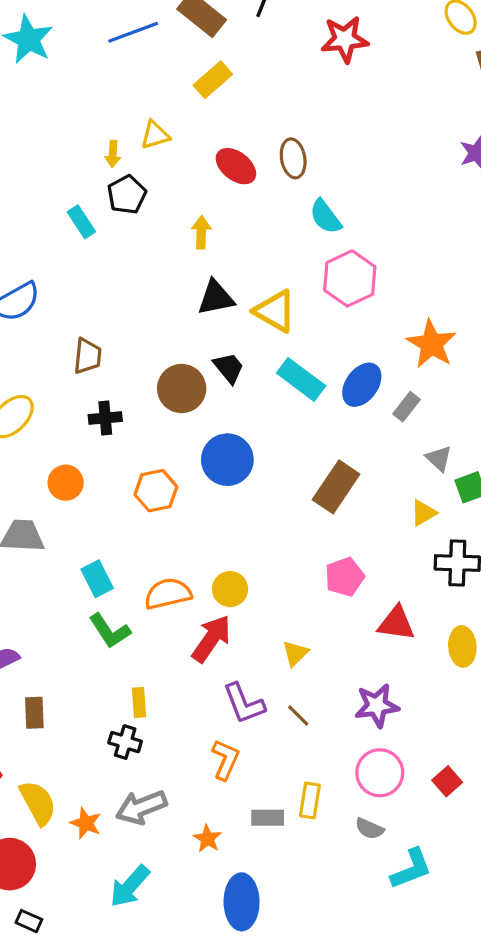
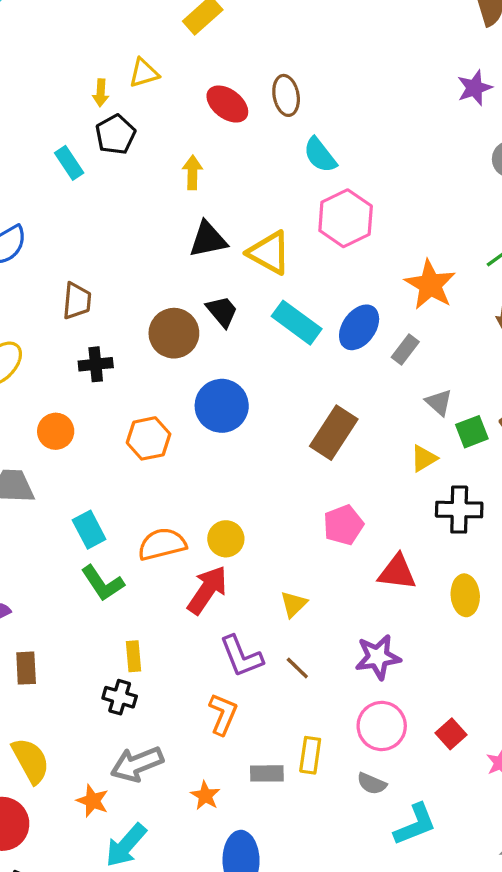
orange star: (86, 823) -> (93, 801), moved

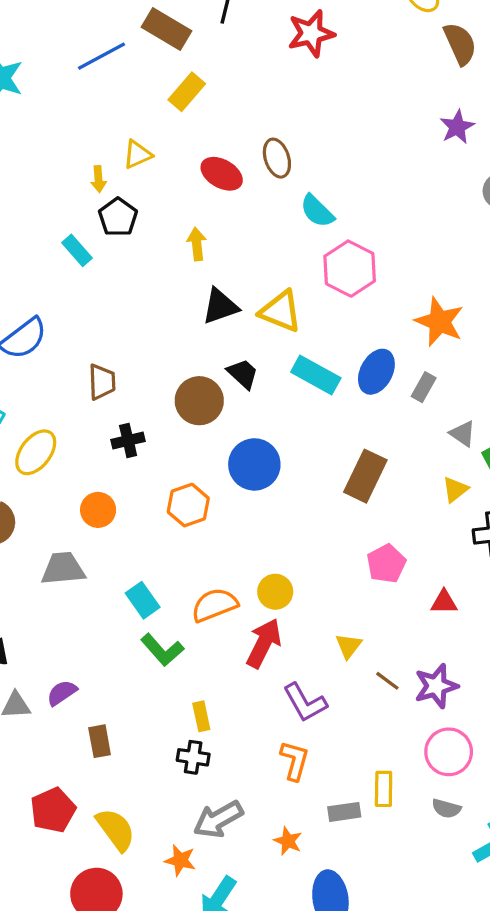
red triangle: (397, 572) -> (444, 602), size x0.7
brown line: (297, 668) -> (387, 681), moved

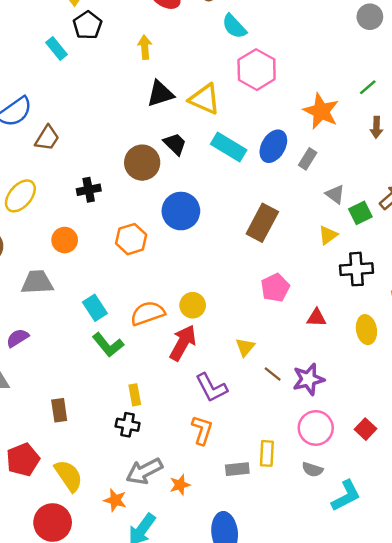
brown trapezoid: (102, 382) -> (47, 138), moved, turned 32
purple semicircle: (62, 693) -> (17, 338), moved
orange star: (288, 841) -> (180, 485), moved, turned 30

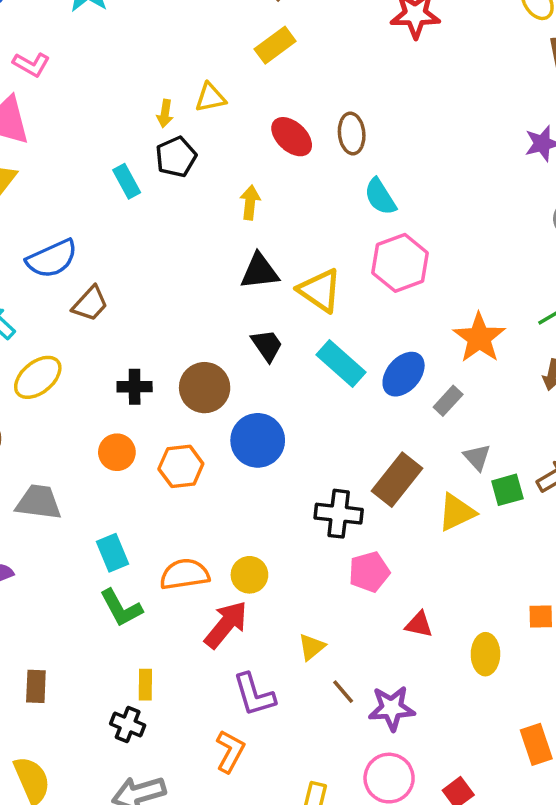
brown circle: (142, 163) -> (205, 388), moved
brown rectangle: (262, 223) -> (397, 480), moved
yellow triangle: (328, 235) -> (457, 512), size x1.4
orange circle: (65, 240) -> (117, 452), moved
black cross: (356, 269) -> (339, 514), moved

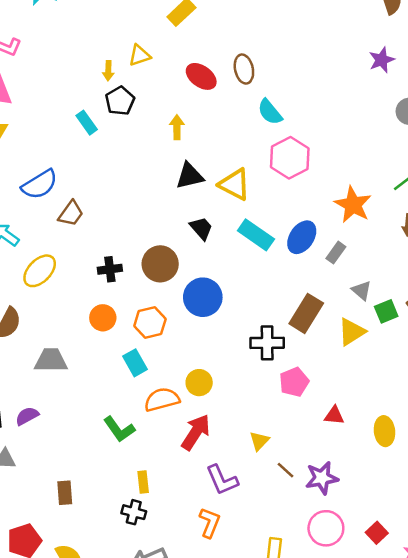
cyan rectangle: (112, 553) -> (135, 363), moved
yellow circle: (249, 575) -> (199, 383), moved

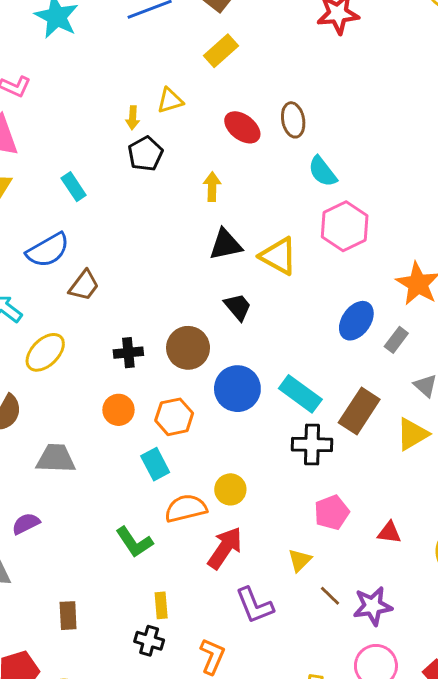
cyan rectangle: (87, 123) -> (74, 187), moved
cyan rectangle: (256, 235) -> (300, 394), moved
pink pentagon: (294, 382) -> (332, 513), moved
orange L-shape: (210, 523) -> (212, 656), moved

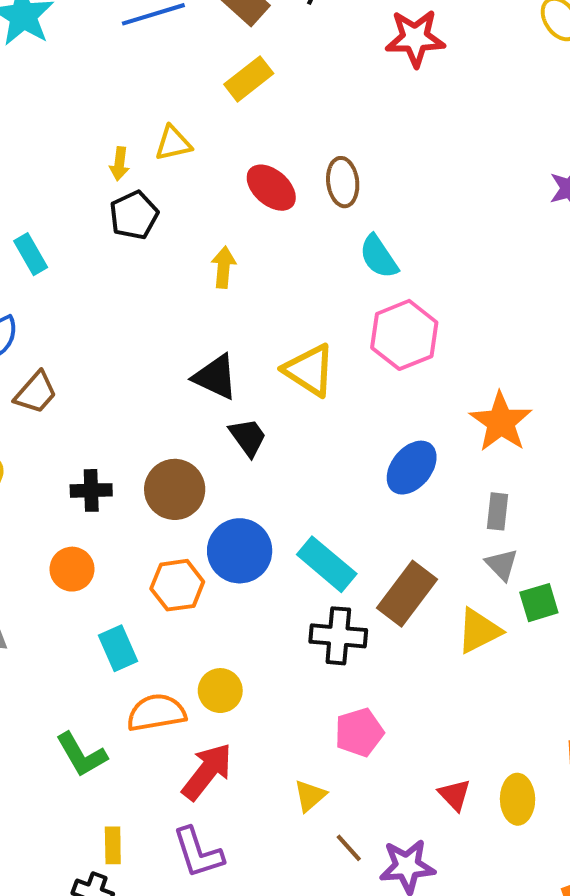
black triangle: (226, 245) -> (215, 377), moved, turned 33
gray rectangle: (396, 340) -> (498, 511), moved, turned -35
orange hexagon: (174, 417) -> (177, 585), moved
red triangle: (389, 533) -> (455, 795), moved, turned 35
purple L-shape: (254, 605) -> (198, 853), moved

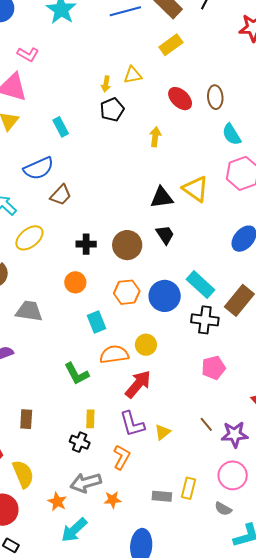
black triangle: (215, 377) -> (162, 197), moved, turned -35
black trapezoid: (248, 437) -> (165, 235), moved
blue circle: (240, 551) -> (165, 296), moved
yellow triangle: (310, 796) -> (163, 432), moved

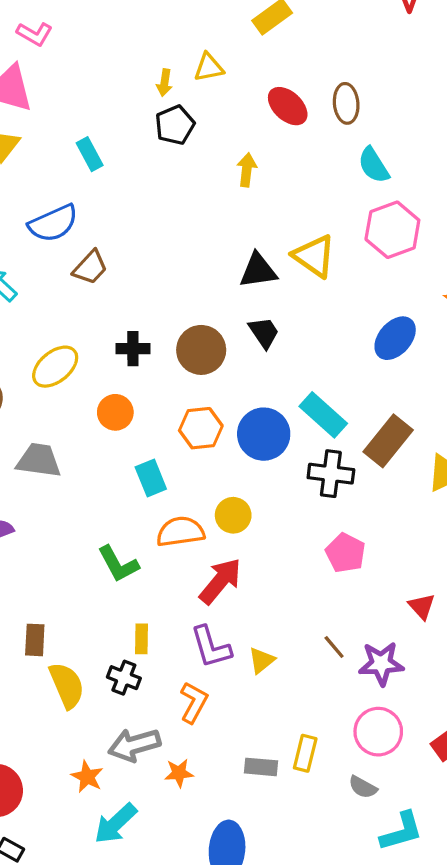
yellow ellipse: (29, 238) -> (55, 367), moved
pink pentagon: (213, 368) -> (345, 553), turned -30
yellow semicircle: (23, 474) -> (67, 685), moved

